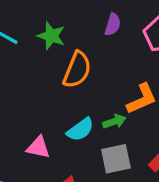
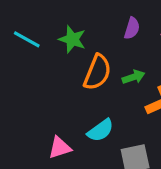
green arrow: (114, 122) -> (134, 77), moved
pink triangle: (38, 147) -> (60, 148), turned -30

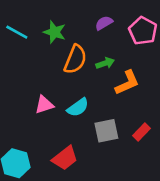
purple semicircle: (132, 28) -> (104, 23), turned -138
pink triangle: (60, 148) -> (44, 105), moved

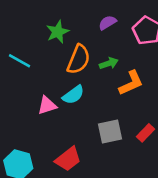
cyan line: (17, 32) -> (20, 61), moved
green star: (55, 32) -> (58, 32), turned 30
cyan semicircle: (78, 107) -> (73, 95), moved

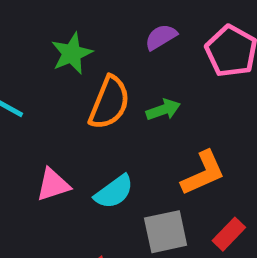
orange L-shape: (131, 83) -> (203, 173), moved
cyan semicircle: (73, 95) -> (114, 192), moved

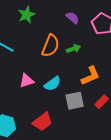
purple semicircle: (161, 37) -> (73, 18), turned 72
green star: (72, 53) -> (27, 15), moved

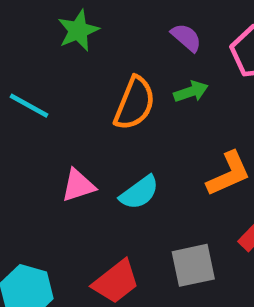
green arrow: (74, 49) -> (191, 92), moved
gray square: (75, 101) -> (193, 265), moved

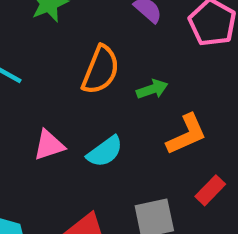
green arrow: (191, 92) -> (152, 89), moved

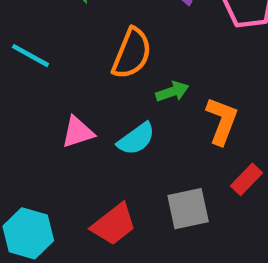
green arrow: (152, 89) -> (172, 92), moved
orange L-shape: (187, 134) -> (222, 121), turned -45

